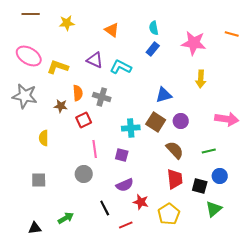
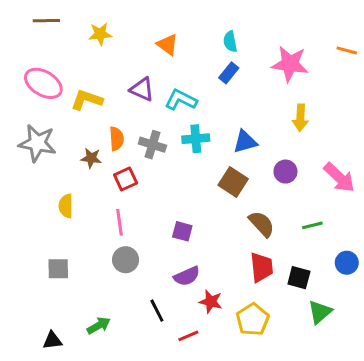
pink arrow: (227, 119) -> (339, 178), turned 35
purple circle: (181, 121) -> (285, 172), moved
cyan cross: (131, 128) -> (196, 139), moved
pink line: (95, 149) -> (120, 222), moved
blue circle: (220, 176) -> (347, 263), moved

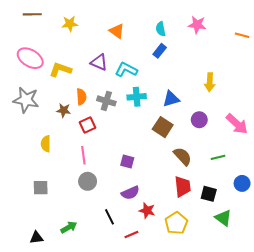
pink star: (290, 64) -> (197, 25), moved, size x0.7
green triangle: (320, 312) -> (223, 218), turned -42

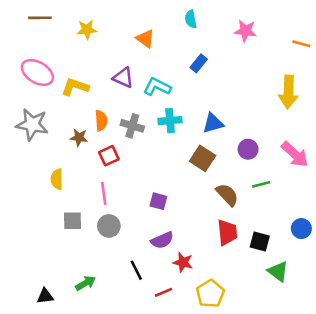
cyan semicircle: (161, 29) -> (191, 19), moved
yellow arrow: (210, 82) -> (288, 92), moved, size x1.4
green line: (218, 157) -> (261, 184), moved
gray square: (41, 188) -> (72, 221), moved
yellow pentagon: (176, 223) -> (210, 294), moved

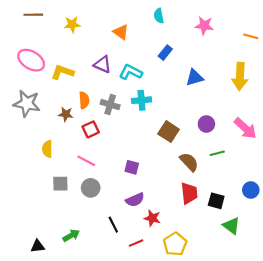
blue triangle: (213, 123) -> (195, 77), moved
pink line: (104, 193) -> (86, 161), turned -54

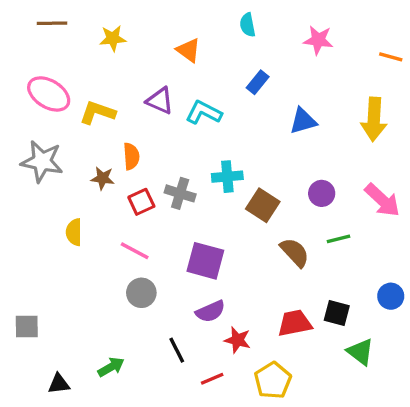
cyan cross: (141, 100) -> (227, 177), moved
gray cross: (110, 105) -> (180, 193), moved
purple square: (132, 167) -> (205, 261), size x1.6
gray square: (60, 184) -> (27, 327), moved
red trapezoid: (189, 193) -> (295, 323), moved, turned -95

